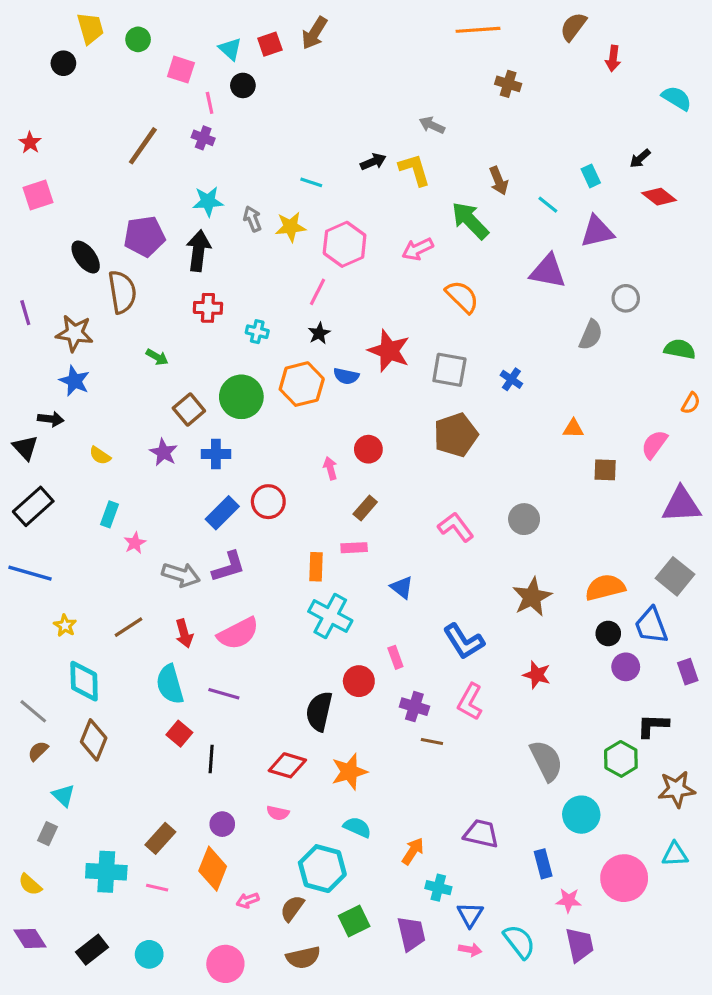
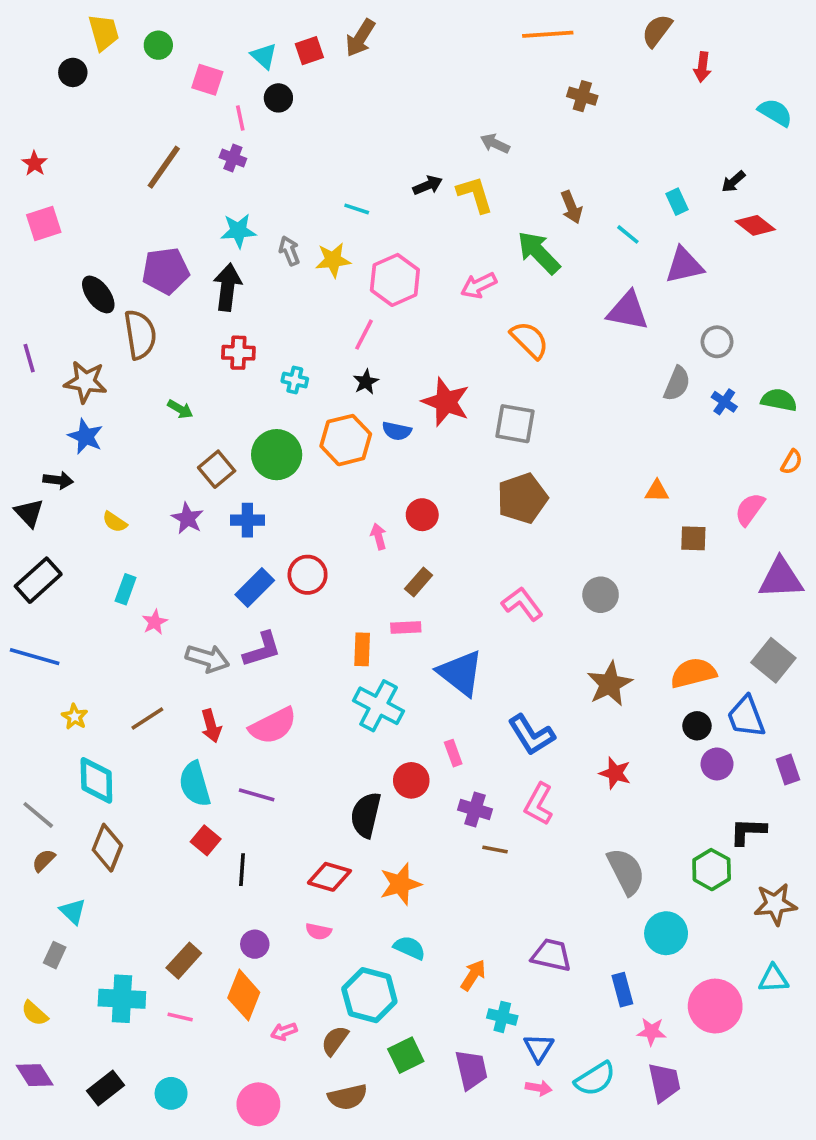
blue cross: (511, 379) -> (724, 402), moved
blue triangle: (402, 587) -> (460, 673), size x1.8
cyan semicircle: (519, 942) -> (595, 1079), turned 96

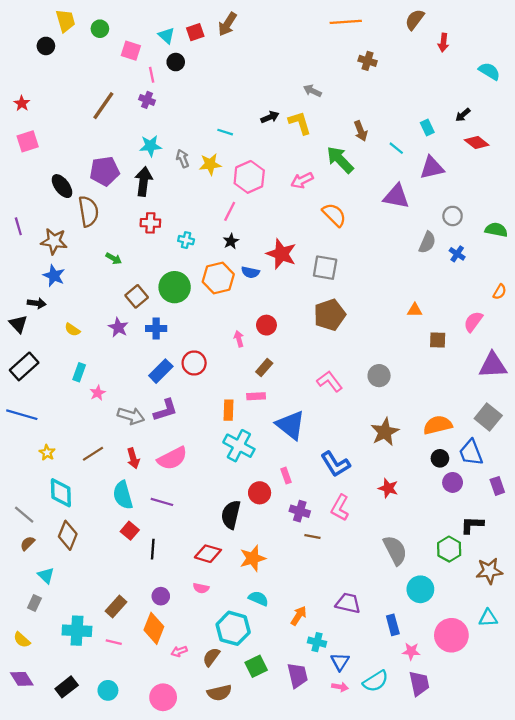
green semicircle: (779, 400) -> (496, 230), moved

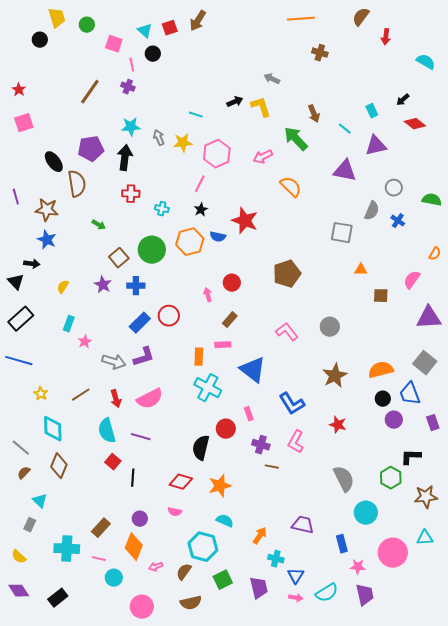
gray square: (325, 268) -> (342, 233), moved
yellow semicircle: (72, 330) -> (63, 287), turned 88
cyan circle: (108, 690) -> (114, 578), moved

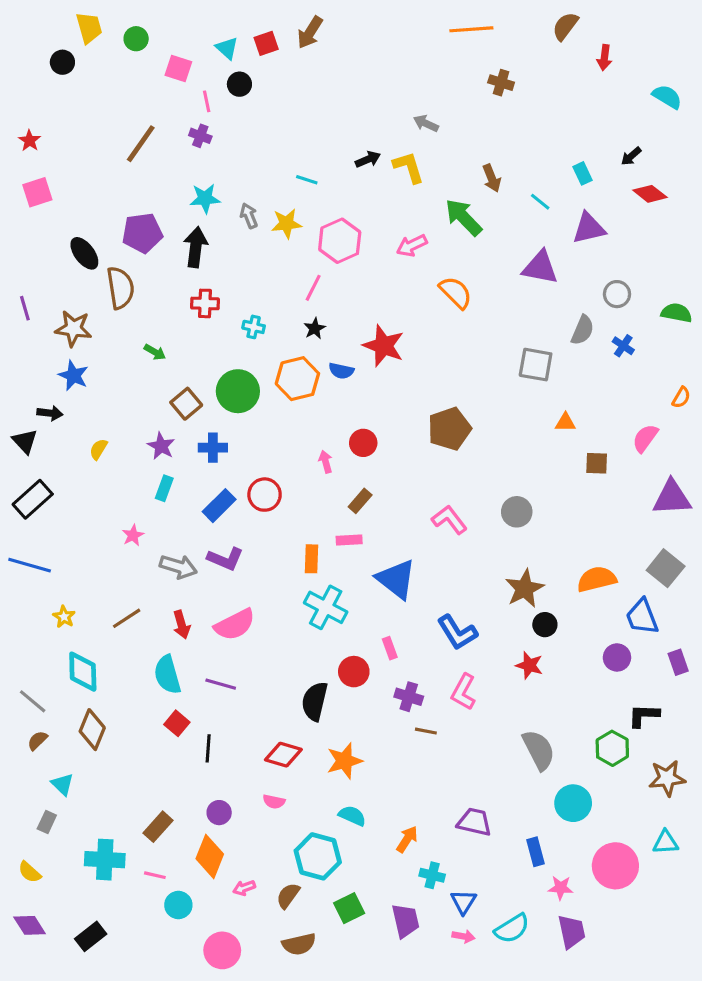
cyan rectangle: (69, 324) -> (164, 488), moved
purple L-shape: (144, 357) -> (225, 559), turned 40
black circle: (383, 399) -> (545, 625), moved

